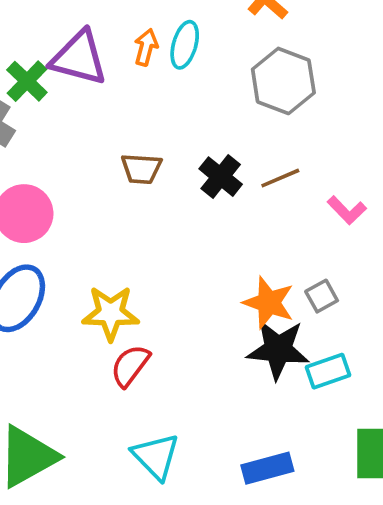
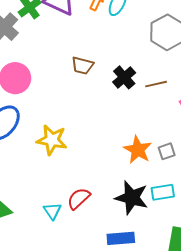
black star: (278, 349) -> (132, 198), moved
red semicircle: (130, 366) -> (79, 198), moved
cyan triangle: (156, 456) -> (52, 211), moved, size x0.7

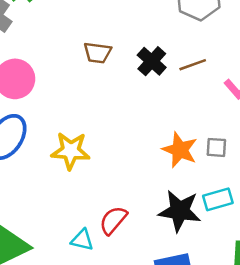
gray square: (167, 151) -> (216, 147), turned 30
cyan triangle: (52, 211) -> (82, 240), turned -36

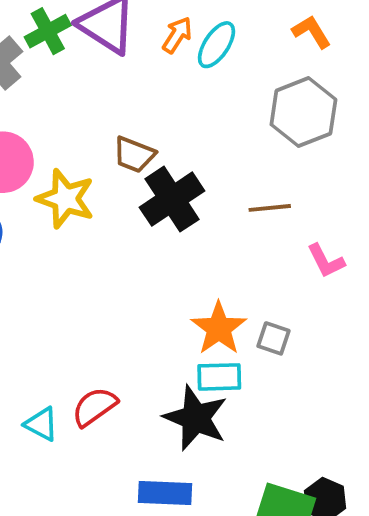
black cross: (152, 61) -> (172, 199), moved, size x1.4
yellow star: (71, 151) -> (65, 199), moved
cyan rectangle: (218, 199) -> (219, 377), moved

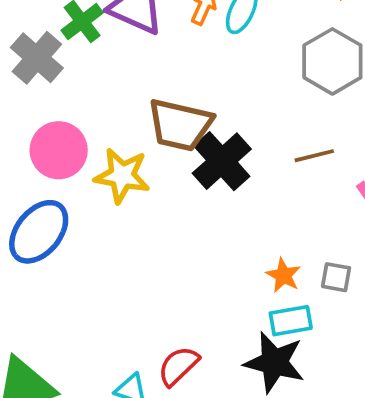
brown trapezoid: (134, 155) -> (180, 125), size x1.6
orange star: (219, 328) -> (283, 275), size x0.7

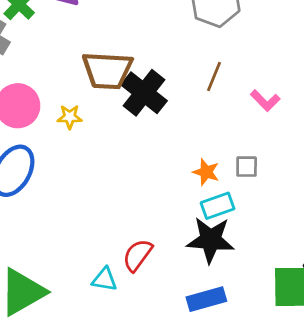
brown line: (314, 156) -> (214, 76), turned -44
yellow star: (122, 176) -> (70, 117), size x0.6

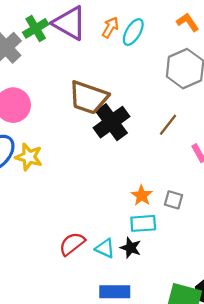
yellow star: (70, 117) -> (29, 157), moved, size x1.4
black star: (211, 240) -> (131, 248), size x0.6
cyan triangle: (105, 279) -> (105, 248), moved

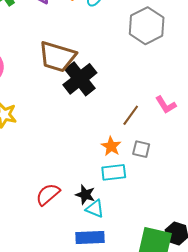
brown line: (168, 125) -> (131, 115), moved
cyan triangle: (105, 248) -> (95, 209), moved
black star: (131, 248) -> (85, 195), moved

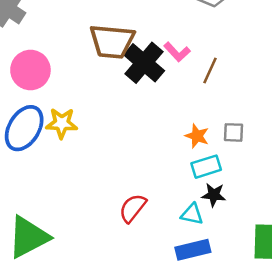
pink L-shape: (166, 105) -> (177, 52), moved
brown line: (131, 115) -> (210, 71), moved
black star: (85, 195) -> (214, 195), moved

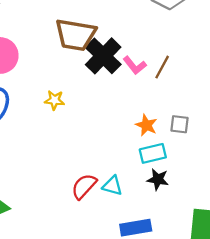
pink L-shape: (177, 52) -> (135, 65), moved
yellow star: (62, 123) -> (54, 100), moved, size x0.7
cyan triangle: (192, 214) -> (112, 186), moved

